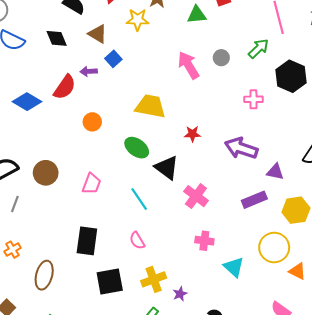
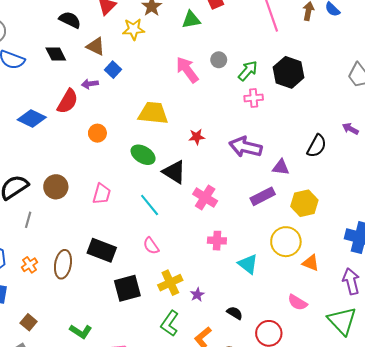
green arrow: (258, 49) -> (248, 71), moved
black rectangle: (87, 241) -> (102, 250), turned -72
brown ellipse: (44, 275) -> (63, 264), moved

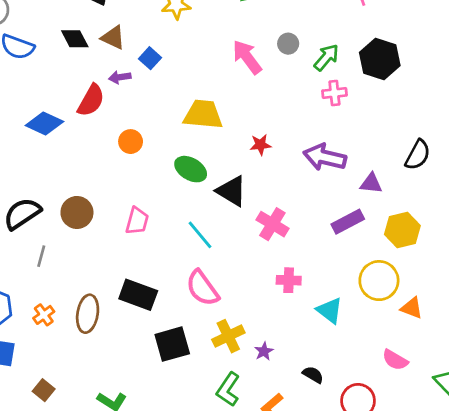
brown triangle: (96, 46) -> (113, 38), moved
pink semicircle: (151, 246) -> (203, 288), size x1.6

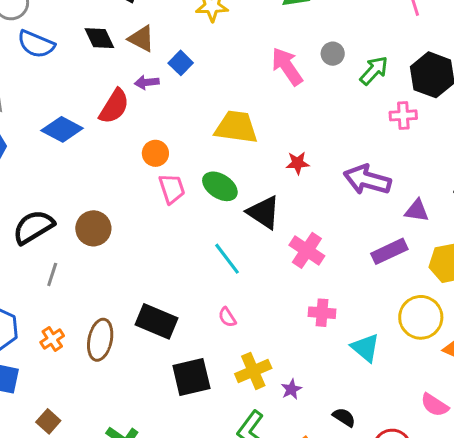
pink cross: (334, 93) -> (403, 115), moved
pink trapezoid: (137, 221) -> (172, 189), moved, turned -36
pink semicircle: (203, 288) -> (227, 317), size x0.5

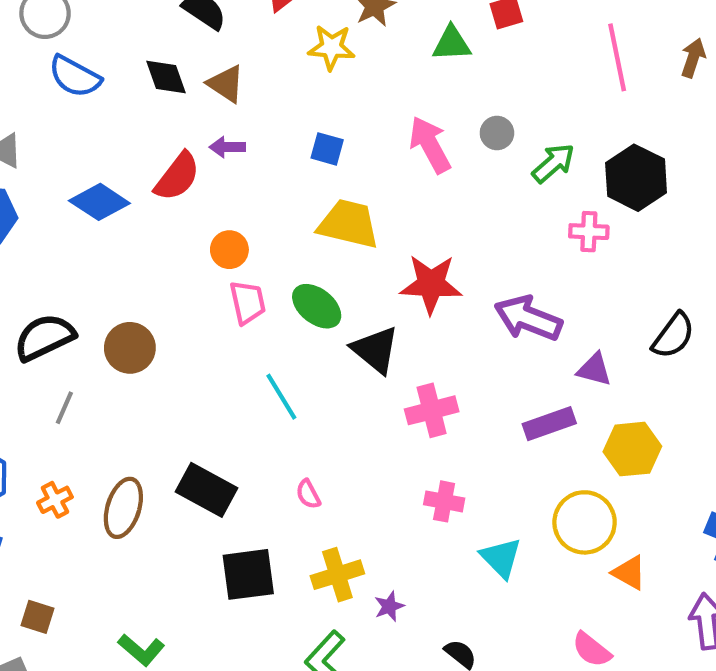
blue square: (181, 63) -> (327, 149), moved, turned -35
red star: (298, 163) -> (431, 284), size x1.8
pink cross: (307, 250) -> (432, 410), turned 36
cyan line: (227, 259) -> (281, 397), moved
brown square: (48, 421) -> (37, 617), turned -30

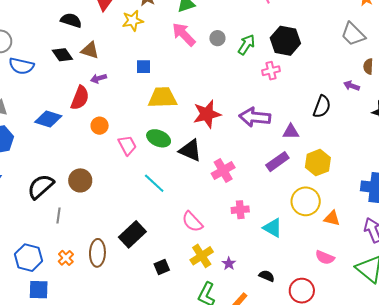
pink arrow: (430, 145) -> (184, 34), moved
orange circle: (229, 250) -> (100, 126), moved
black rectangle: (207, 490) -> (132, 234), turned -56
pink semicircle: (308, 494) -> (192, 222), moved, size x1.6
black square: (248, 574) -> (162, 267), size x0.6

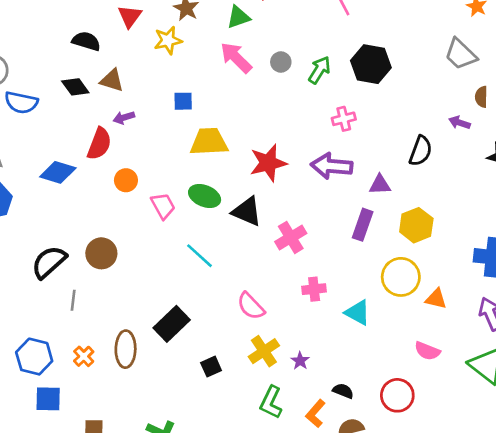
pink cross: (271, 71) -> (344, 119), moved
purple rectangle: (277, 162) -> (363, 225), turned -35
black semicircle: (267, 276) -> (343, 391), moved

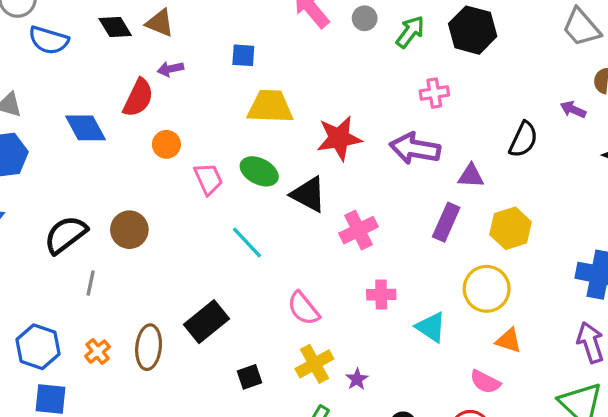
blue diamond: (58, 172) -> (85, 128), turned 40
orange triangle: (436, 299) -> (509, 340), moved
pink semicircle: (427, 351) -> (485, 382), moved

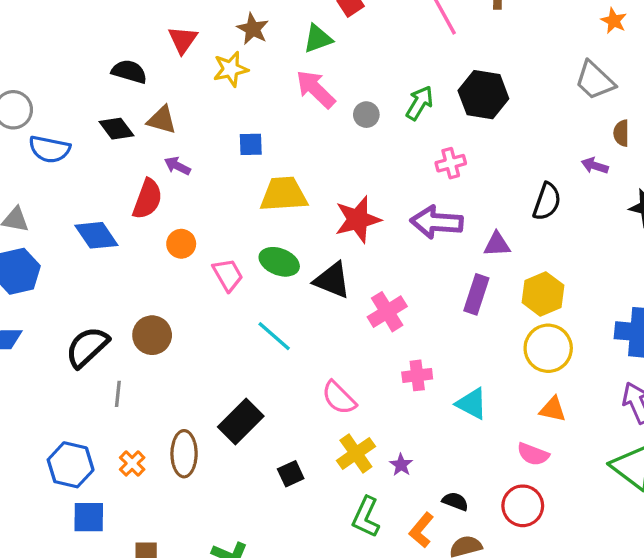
gray circle: (365, 18) -> (366, 115), moved
purple arrow: (170, 69) -> (177, 166), turned 45
yellow circle: (487, 289) -> (548, 348), moved

